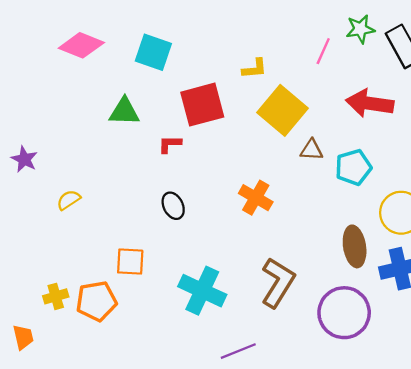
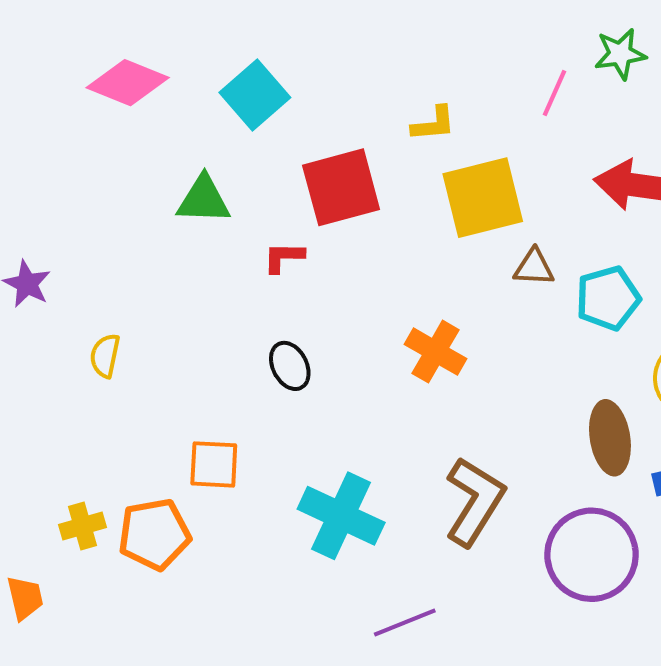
cyan square: (153, 52) -> (255, 95), turned 30
yellow square: (282, 110) -> (483, 198), turned 36
yellow semicircle: (69, 200) -> (105, 356), turned -45

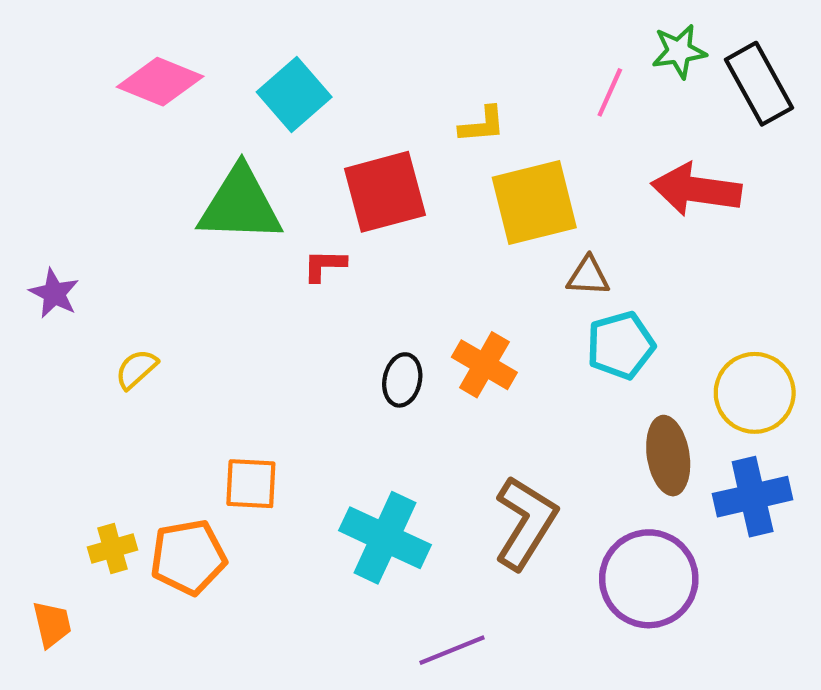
green triangle: (204, 200) -> (240, 205), size x1.5
cyan pentagon: (608, 298) -> (621, 345), moved
yellow semicircle: (105, 356) -> (136, 369), turned 36
black ellipse: (290, 366) -> (402, 380), moved, turned 39

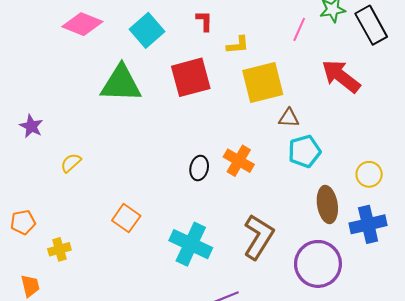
red arrow: (696, 190) -> (341, 76), turned 30
red L-shape: (324, 265) -> (204, 21), moved, turned 90
yellow circle: (755, 393) -> (369, 174), size x0.7
orange square: (251, 484) -> (126, 218), turned 32
orange pentagon: (188, 557) -> (23, 222), moved, size x0.7

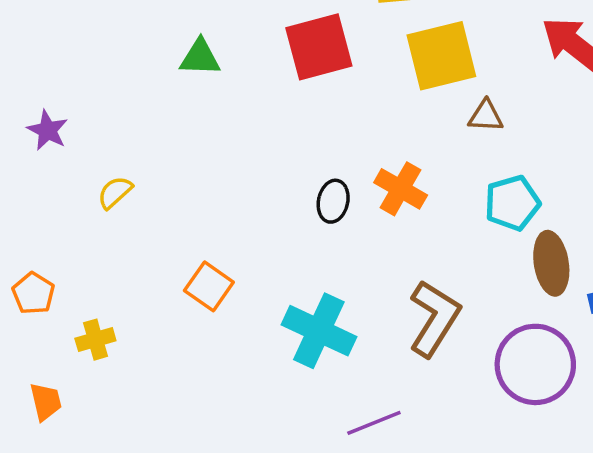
green triangle: (121, 84) -> (200, 58), size x0.6
cyan pentagon: (304, 151) -> (512, 203), moved
orange pentagon: (23, 222) -> (33, 293), turned -30

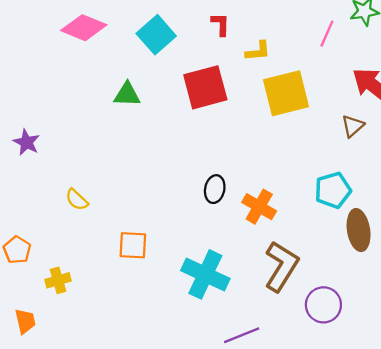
brown triangle: (486, 116) -> (353, 126), moved, turned -45
orange cross: (401, 189) -> (259, 207), moved
yellow semicircle: (115, 192) -> (77, 200), moved, turned -95
orange square: (209, 286) -> (133, 245), turned -32
purple circle: (535, 364) -> (323, 305), moved, size x0.7

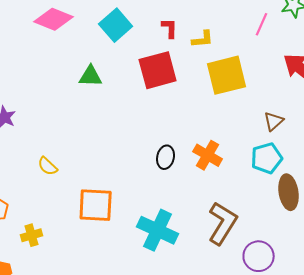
red L-shape: (221, 24) -> (170, 28), moved
brown triangle: (353, 126) -> (274, 121), moved
orange cross: (259, 207) -> (208, 155), moved
orange square: (133, 245) -> (96, 205), size x1.4

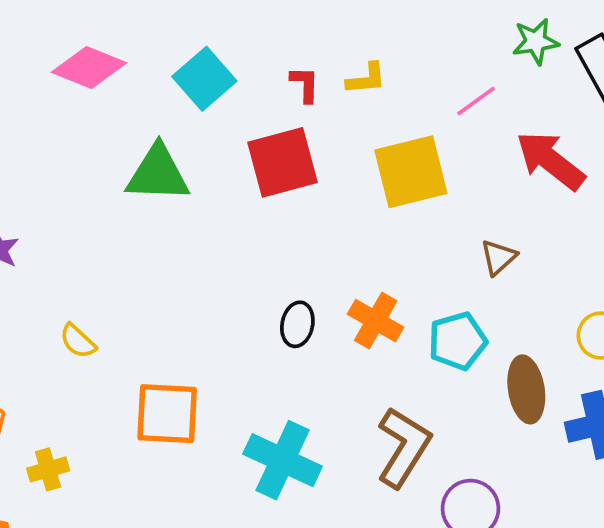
pink line: (262, 24) -> (476, 101), moved, turned 30
yellow L-shape: (203, 39) -> (366, 79), moved
green triangle: (91, 76) -> (158, 174), size x1.5
cyan pentagon: (267, 158) -> (457, 341), moved

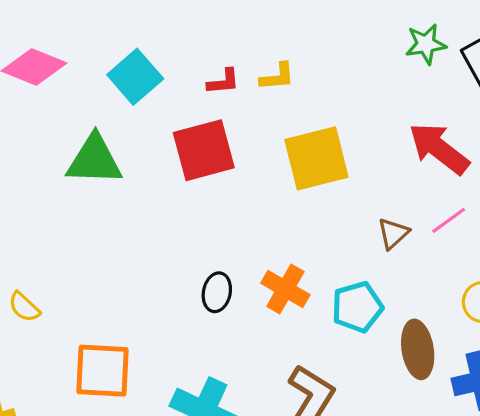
red L-shape: (305, 84) -> (223, 82), turned 84
pink line: (476, 101) -> (449, 220), moved

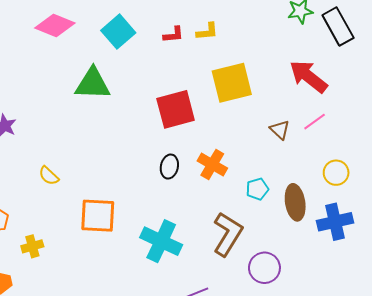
red square: (204, 150) -> (176, 109), moved
brown triangle: (393, 233) -> (280, 130), turned -35
cyan pentagon: (357, 307) -> (257, 189), moved, size x0.7

